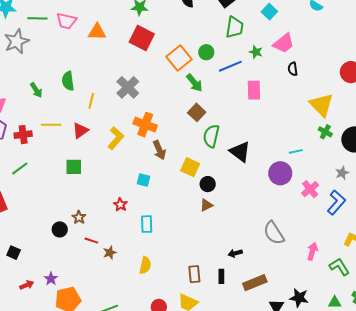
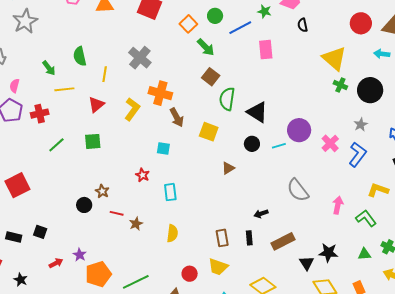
orange square: (179, 58) -> (188, 24), size x0.7
yellow line: (51, 125) -> (64, 89), moved
cyan line: (296, 151) -> (279, 146), moved
green line: (20, 168) -> (56, 145), moved
black circle: (208, 184) -> (252, 144), moved

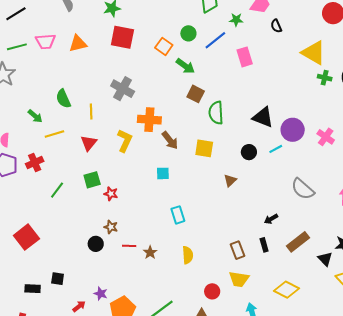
black triangle: (257, 112) -> (263, 117), moved
red star: (142, 175) -> (111, 194), moved

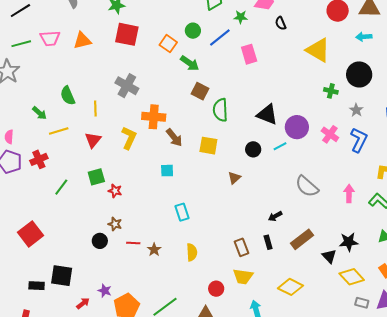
green cross: (325, 78) -> (331, 91), moved
black square: (58, 279) -> (62, 276), size x1.6

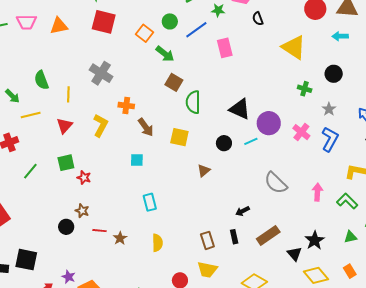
black circle: (359, 74) -> (334, 74), size x0.7
orange cross: (154, 117) -> (126, 106), size x0.7
black star: (349, 242) -> (315, 240), turned -30

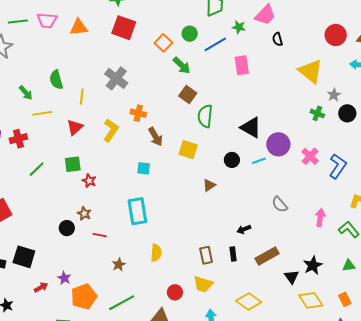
black circle: (334, 74) -> (347, 113), moved
gray star: (329, 109) -> (334, 95), moved
gray semicircle: (276, 183) -> (280, 204), size x0.7
cyan rectangle: (150, 202) -> (137, 211), moved, size x1.5
brown star: (120, 238) -> (119, 265), moved

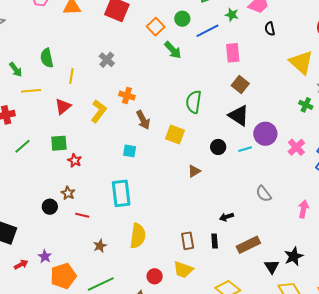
gray cross: (116, 78) -> (107, 60), size x0.7
brown square: (188, 95) -> (240, 85), moved
yellow semicircle: (156, 253) -> (138, 236), size x1.4

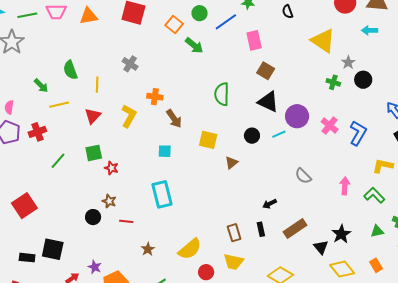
yellow square: (175, 134) -> (208, 140), moved
yellow semicircle: (138, 236) -> (190, 249), moved, turned 50

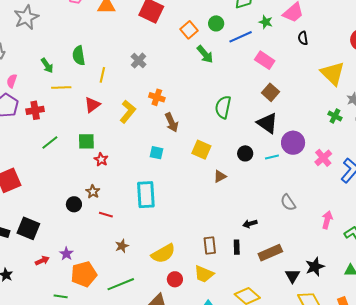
pink rectangle: (254, 40) -> (265, 60), turned -54

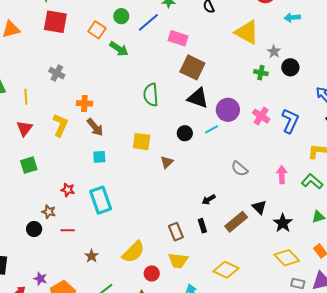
brown square: (270, 92) -> (192, 67), size x1.4
brown arrow: (172, 122) -> (95, 127), moved
red star: (101, 159) -> (68, 190), moved
black triangle: (292, 276) -> (259, 207), moved

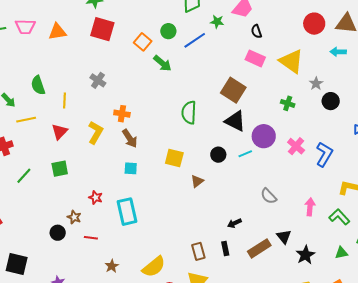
pink rectangle: (178, 38) -> (255, 58), moved
green cross: (261, 73) -> (288, 103), moved

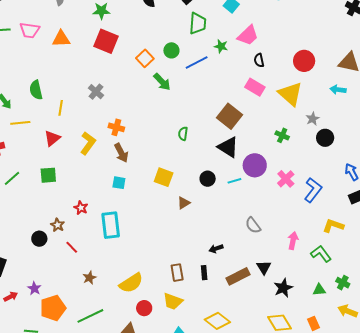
red circle: (314, 24) -> (304, 61), moved
green semicircle: (189, 113) -> (183, 134), size x0.6
red line: (91, 238) -> (72, 247), turned 32

